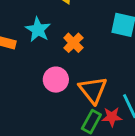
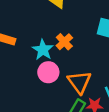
cyan star: (38, 30) -> (43, 50), moved

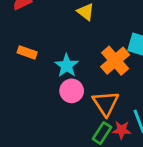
orange cross: (64, 42) -> (115, 61), moved, size x1.5

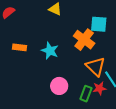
pink circle: (72, 91) -> (59, 86), moved
orange triangle: (106, 103) -> (96, 67), moved

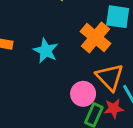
pink circle: (59, 86) -> (83, 94), moved

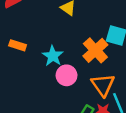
pink circle: (83, 94) -> (67, 75), moved

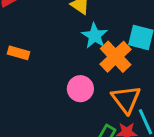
cyan star: (53, 56) -> (95, 36), moved

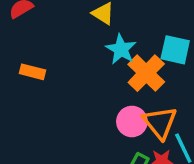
pink circle: (80, 89) -> (132, 121), moved

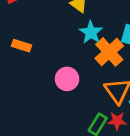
pink circle: (132, 121) -> (67, 79), moved

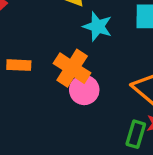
orange cross: (109, 52) -> (72, 68), moved

